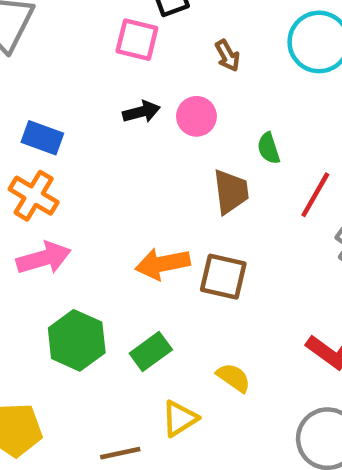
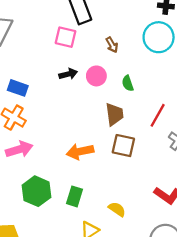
green semicircle: (269, 148) -> (128, 83), moved
brown square: (223, 277) -> (123, 146), moved
green rectangle: (151, 352) -> (75, 196), turned -36

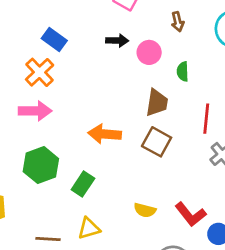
red line: (158, 115) -> (206, 119), turned -40
yellow semicircle: (117, 209) -> (145, 210), moved, turned 144

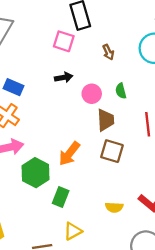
pink circle: (149, 52) -> (92, 94), moved
orange arrow: (104, 134) -> (69, 154), turned -45
green hexagon: (41, 165) -> (35, 173), moved

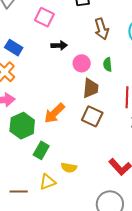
pink square: (64, 41) -> (44, 17), moved
brown arrow: (108, 52) -> (102, 29), size x1.5
yellow semicircle: (114, 207) -> (69, 168), moved

